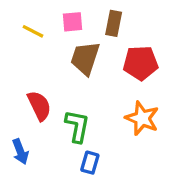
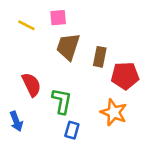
brown rectangle: (114, 23) -> (100, 57), moved
red pentagon: (141, 63) -> (125, 76), moved
orange star: (142, 118) -> (114, 112), moved

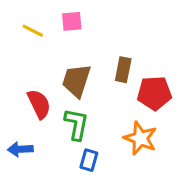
brown trapezoid: (68, 47) -> (76, 81), moved
blue arrow: (16, 121) -> (20, 149), turned 108

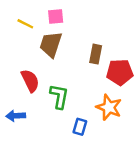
brown trapezoid: (76, 81) -> (51, 44), moved
blue rectangle: (89, 160) -> (80, 127), moved

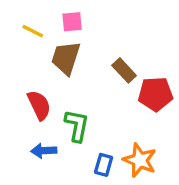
brown rectangle: (96, 54) -> (124, 70), turned -54
orange star: (109, 107) -> (140, 160), moved
blue arrow: (16, 116) -> (44, 151), moved

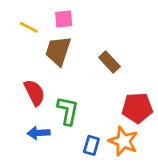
red pentagon: (155, 94) -> (137, 108), moved

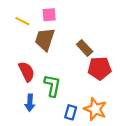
red pentagon: (137, 108) -> (100, 68), moved
blue arrow: (39, 133) -> (30, 103), turned -84

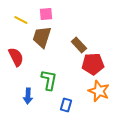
red semicircle: (27, 72) -> (16, 57), moved
orange star: (95, 109) -> (99, 91), moved

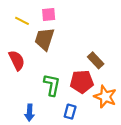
brown rectangle: (79, 45) -> (96, 60), moved
red pentagon: (93, 64) -> (82, 82), moved
blue arrow: (28, 96) -> (30, 113), moved

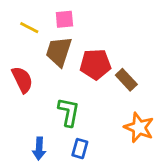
red pentagon: (82, 82) -> (95, 64), moved
blue rectangle: (70, 112) -> (80, 149), moved

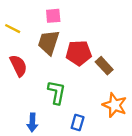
yellow line: (29, 28) -> (13, 29), moved
blue rectangle: (80, 149) -> (78, 123), moved

